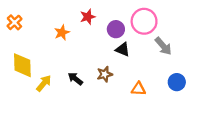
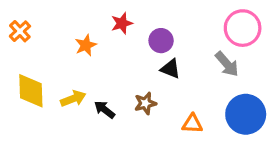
pink circle: (144, 21) -> (243, 28), moved
blue circle: (177, 82) -> (246, 114), size x1.6
yellow arrow: (44, 83) -> (73, 99), moved, turned 30

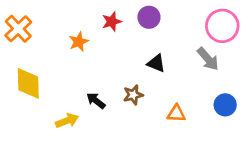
orange cross: (20, 31) -> (18, 29), size x1.4
purple circle: (161, 41) -> (149, 17), moved
yellow arrow: (73, 99) -> (67, 121), moved
blue circle: (246, 114) -> (225, 105), size x0.6

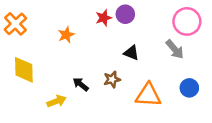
red star: (112, 22) -> (104, 18), moved
orange triangle: (176, 114) -> (148, 95), size x1.6

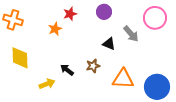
red star: (104, 18) -> (70, 14), moved
orange cross: (15, 24) -> (13, 20), turned -30
gray arrow: (175, 49) -> (131, 34), moved
blue circle: (189, 88) -> (157, 87), moved, size x1.6

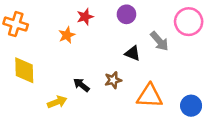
blue circle: (157, 87) -> (191, 106), size x0.7

